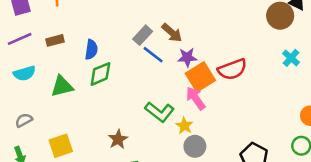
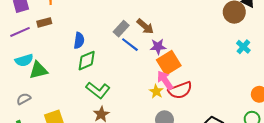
brown rectangle: (55, 40) -> (44, 22), moved
red semicircle: (232, 69) -> (180, 90), moved
green triangle: (62, 86) -> (38, 70), moved
green L-shape: (160, 112) -> (98, 90), moved
yellow star: (184, 126) -> (156, 91), moved

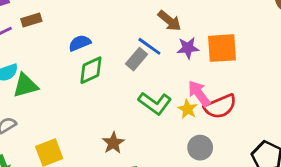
gray rectangle: (121, 29) -> (137, 59), moved
blue semicircle: (79, 40) -> (80, 43), turned -119
orange square: (169, 63) -> (222, 48), moved, turned 30
green L-shape: (98, 90) -> (155, 103), moved

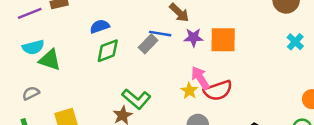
blue line: (149, 46) -> (160, 34), turned -30
green triangle: (25, 85) -> (50, 60), turned 30
green L-shape: (155, 103) -> (136, 99), moved

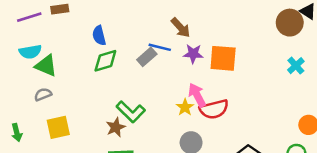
blue semicircle: (100, 26) -> (99, 35), turned -90
gray semicircle: (31, 93) -> (43, 94), moved

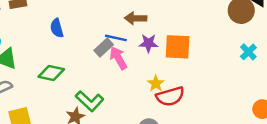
brown arrow: (181, 28) -> (136, 18), turned 135
green diamond: (105, 61) -> (51, 73), moved, turned 30
pink arrow: (197, 95) -> (118, 58), moved
yellow star: (185, 107) -> (156, 84), moved

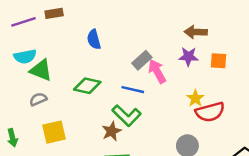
brown arrow: (136, 18) -> (196, 32), moved
blue line: (116, 38) -> (133, 90), moved
orange square: (178, 47) -> (218, 61), size x0.6

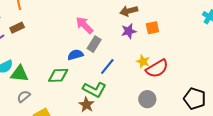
blue semicircle: (94, 39) -> (75, 55), moved, turned 105
pink arrow: (157, 71) -> (84, 25), moved
blue line: (133, 90) -> (107, 66), moved, turned -48

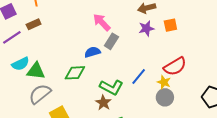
yellow star: (143, 61) -> (164, 82), moved
blue line: (107, 66) -> (139, 76), moved
gray semicircle: (24, 96) -> (40, 94), size x1.6

